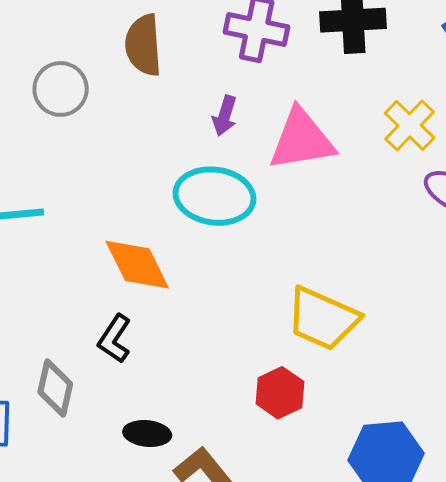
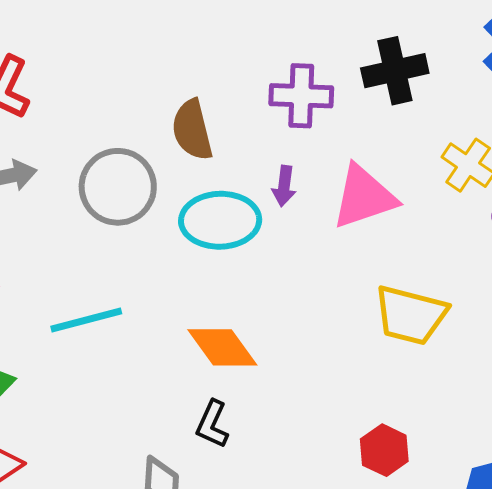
gray circle: (61, 89) -> (118, 187), size x1.4
cyan ellipse: (214, 196) -> (220, 220), moved
yellow trapezoid: (323, 319) -> (411, 315), moved

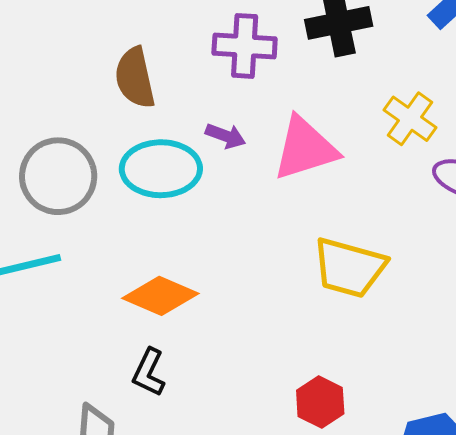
purple arrow: (284, 186) -> (226, 136), turned -78
gray circle: (118, 187) -> (58, 176), moved
orange diamond: (222, 347) -> (160, 296), turned -32

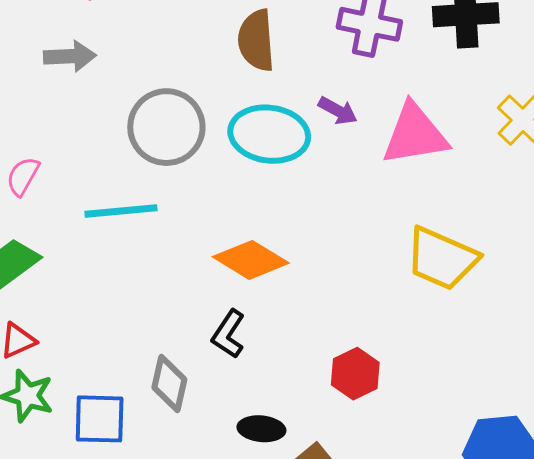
red hexagon: (320, 402) -> (355, 374), moved

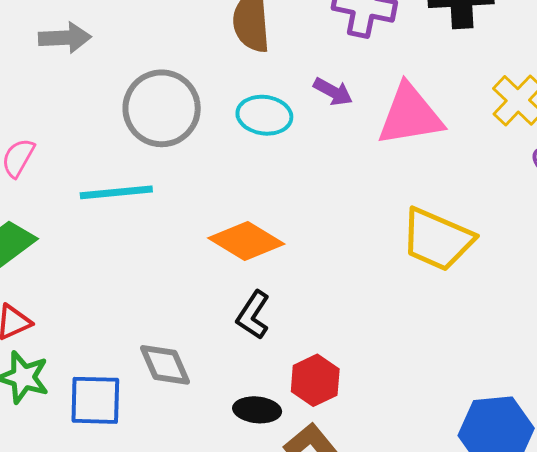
cyan ellipse: (269, 134) -> (264, 115), size x0.7
black L-shape: (228, 334) -> (253, 315), moved
red hexagon: (355, 374) -> (315, 380), moved
gray diamond: (169, 384) -> (165, 365), turned -36

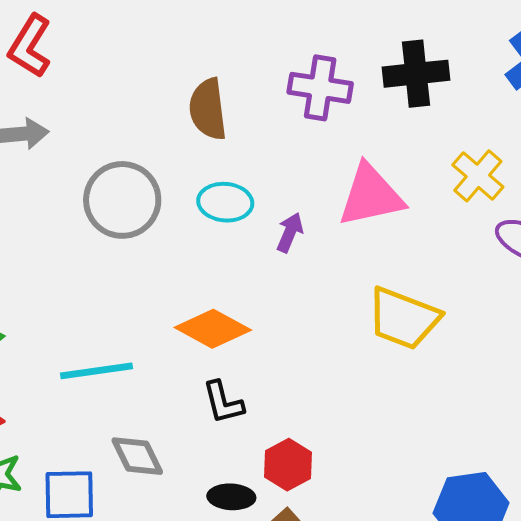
purple arrow: (333, 92) -> (290, 232), moved, turned -93
cyan line: (116, 192) -> (97, 371), moved
black L-shape: (253, 315) -> (223, 402), turned -45

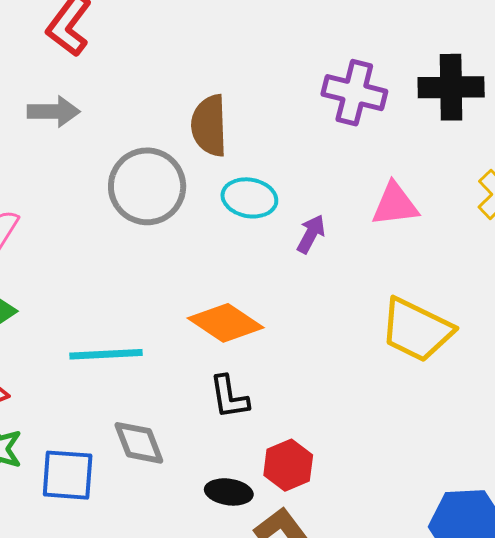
brown semicircle: (208, 109) -> (209, 126), moved
pink triangle: (371, 196) -> (395, 205), size x0.7

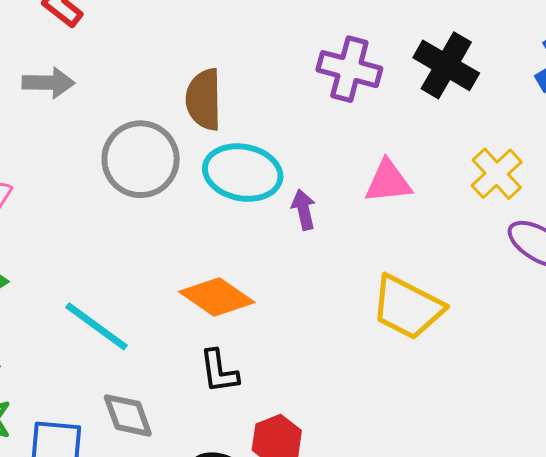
black cross: (451, 87) -> (446, 65), turned 30
cyan ellipse: (249, 198) -> (243, 173), size x1.4
purple arrow: (311, 234) -> (304, 210), turned -42
cyan line: (106, 354) -> (97, 326), turned 38

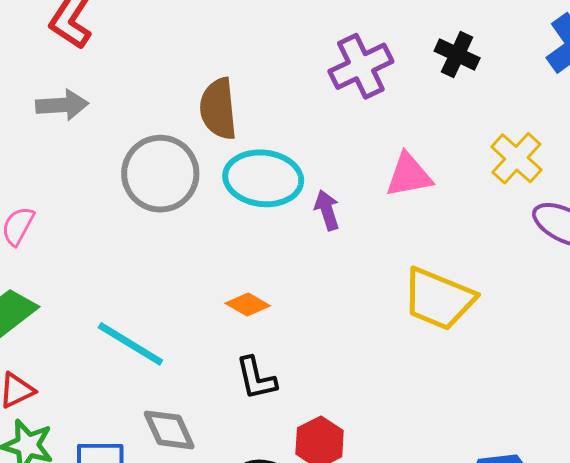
black cross: (446, 65) -> (457, 55), size x0.7
purple cross: (349, 69) -> (361, 66), turned -36
orange diamond: (217, 297) -> (248, 305), size x0.6

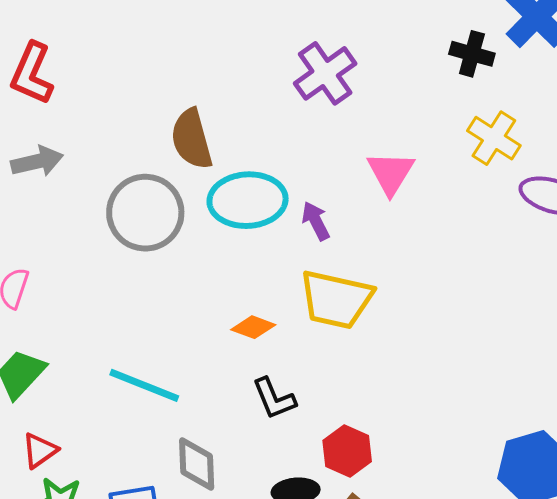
black cross: (457, 55) -> (472, 54), moved
pink triangle: (409, 175) -> (391, 173), turned -38
yellow trapezoid: (439, 299) -> (336, 299), moved
gray diamond: (169, 430) -> (197, 464), turned 32

